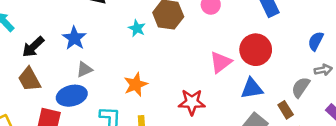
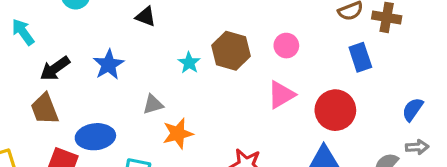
pink triangle: (221, 62) -> (281, 95), moved
gray triangle: (84, 69) -> (153, 104), moved

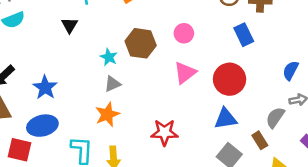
black triangle: (146, 17) -> (69, 25), turned 48
blue star: (109, 65) -> (45, 87), moved
gray triangle: (153, 104) -> (113, 84), moved

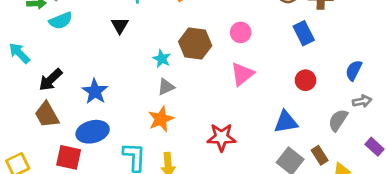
red circle: (230, 79) -> (305, 80), moved, size x0.6
brown rectangle: (260, 140) -> (320, 155), moved

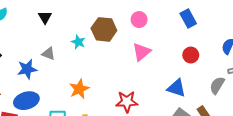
gray triangle: (166, 87) -> (48, 54), moved, turned 48
blue star: (95, 91) -> (27, 69), turned 30
blue triangle: (286, 122) -> (176, 88), turned 30

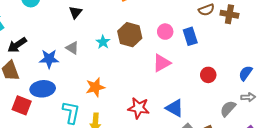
blue rectangle: (188, 19) -> (190, 36), moved
blue triangle: (176, 88) -> (175, 108), moved

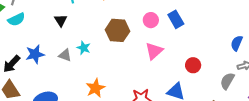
cyan star: (103, 42) -> (84, 48), moved
blue star: (49, 59) -> (35, 54), moved
red circle: (208, 75) -> (193, 65), moved

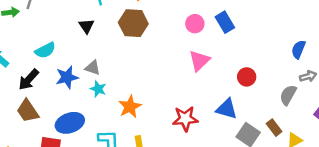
cyan semicircle: (16, 19) -> (45, 50), moved
brown hexagon: (117, 30) -> (133, 23), moved
cyan star: (84, 48) -> (98, 89), moved
blue star: (35, 54) -> (67, 77), moved

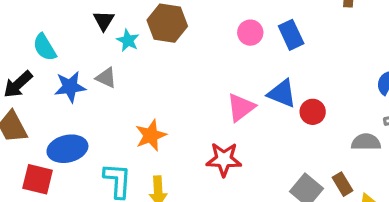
cyan semicircle: (45, 50) -> (45, 47), turned 80
pink triangle: (199, 61) -> (241, 107), moved
cyan star: (98, 89) -> (128, 40), moved
gray semicircle: (288, 95) -> (366, 142), turned 55
blue triangle: (227, 109) -> (282, 93), moved

